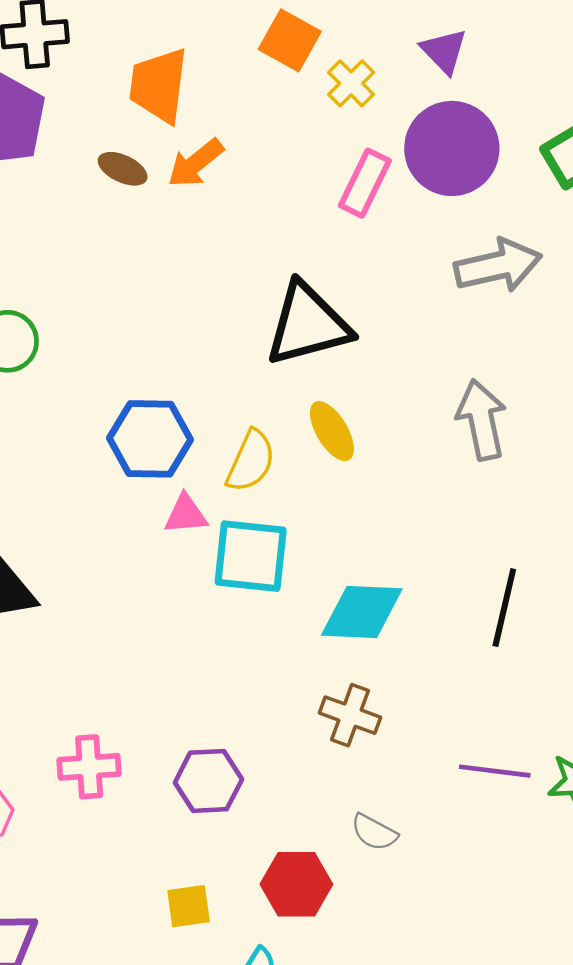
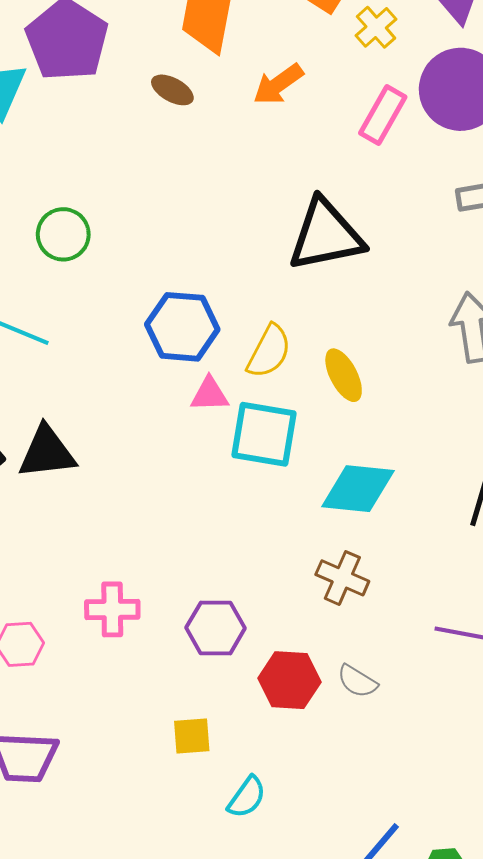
orange arrow: (196, 163) -> (278, 84), moved
yellow ellipse: (332, 431) -> (344, 375), moved
red hexagon: (296, 884) -> (289, 680), moved

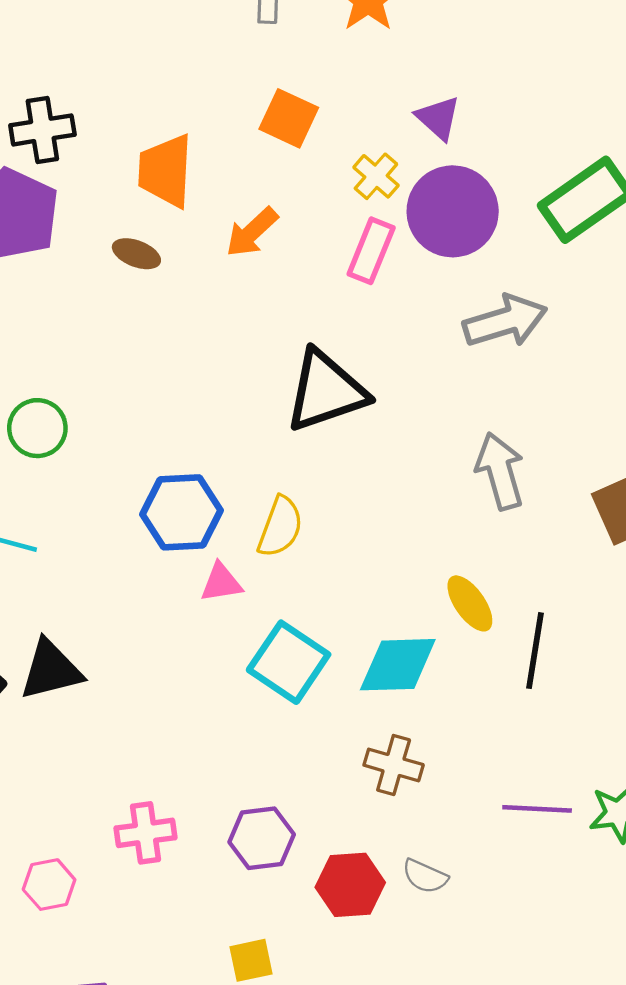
yellow cross: (376, 27) -> (376, 176), moved
yellow ellipse: (344, 375) -> (470, 603), moved
cyan square: (264, 434) -> (289, 662), moved, turned 32

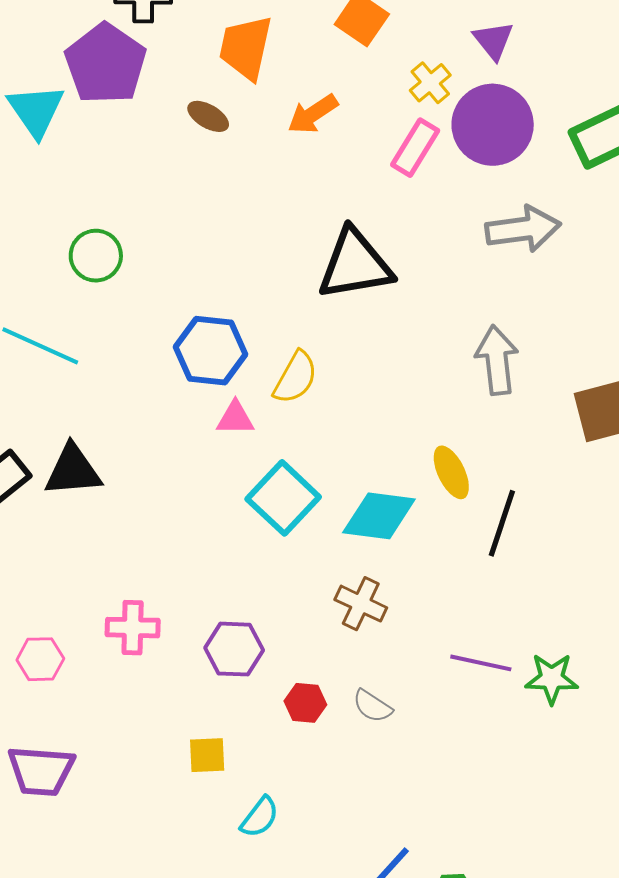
red hexagon: (350, 885) -> (305, 703), size x0.7

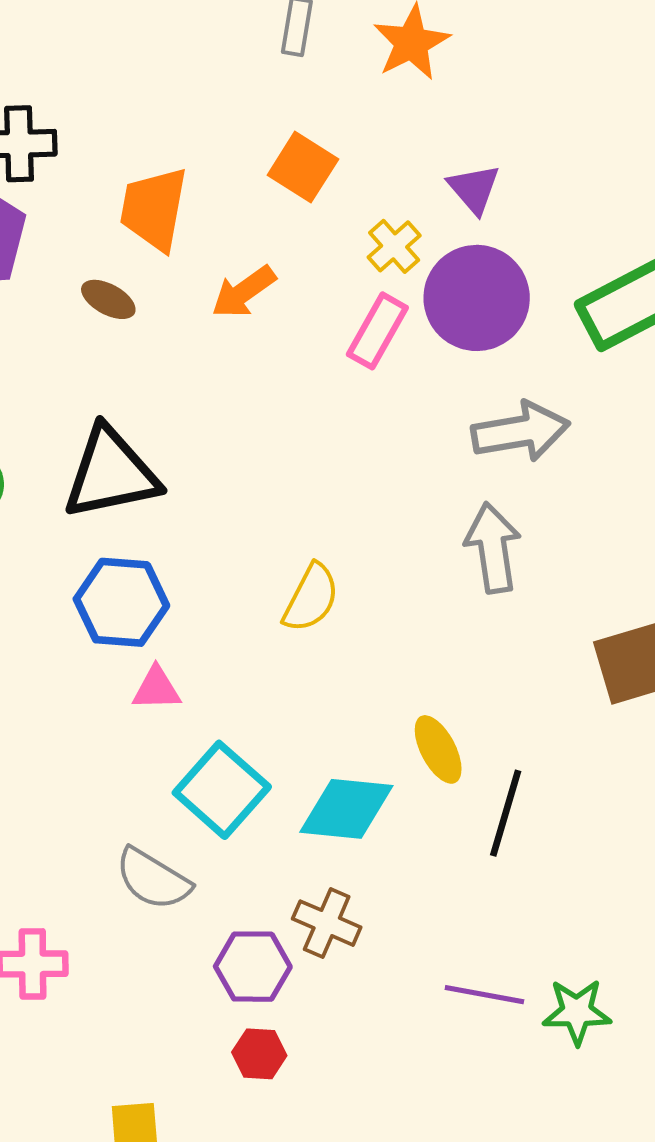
black triangle: (355, 265) -> (111, 473), moved
gray arrow: (497, 360) -> (493, 548), moved
yellow semicircle: (295, 378) -> (311, 598), moved
purple hexagon: (234, 649) -> (253, 967), moved
gray semicircle: (372, 706) -> (153, 879), moved, size x1.5

